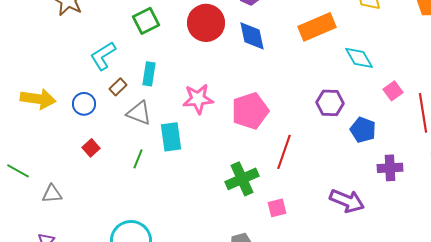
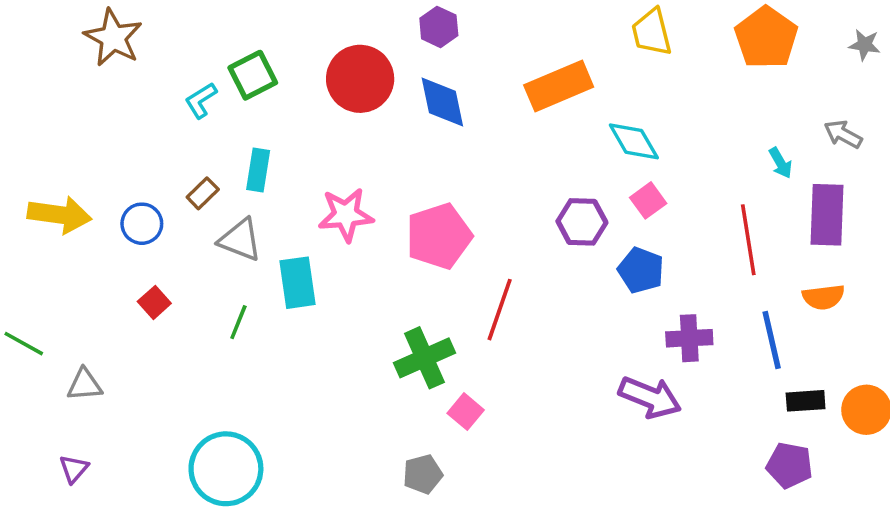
cyan L-shape: (103, 56) -> (201, 100), moved, size x0.7
pink square: (393, 91) -> (648, 200), moved
purple arrow: (347, 201) -> (650, 397), moved
pink square: (277, 208) -> (466, 412), moved, turned -36

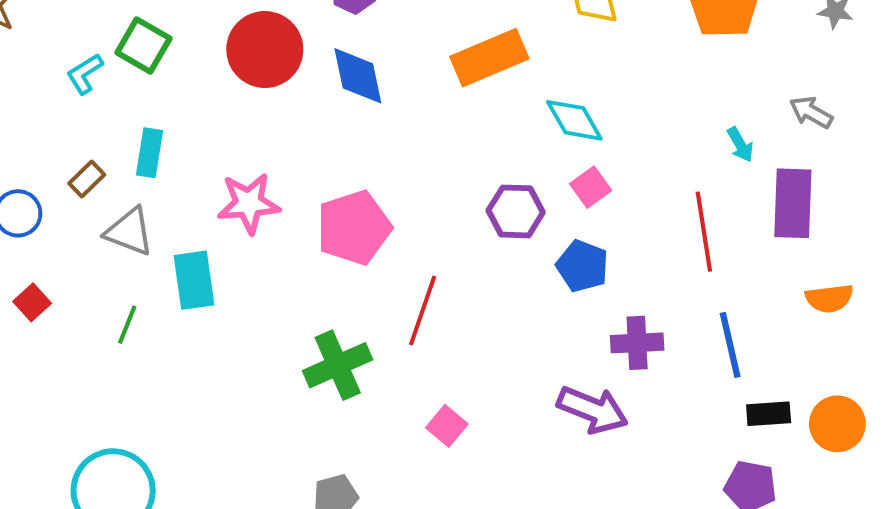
green square: (253, 75) -> (143, 45), turned -33
orange semicircle: (823, 297) -> (829, 298), moved
pink square: (466, 412) -> (447, 426), moved

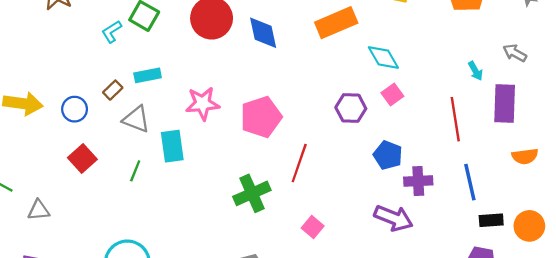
cyan rectangle: (150, 153) -> (148, 75), turned 70
blue pentagon: (582, 266) -> (388, 155), moved
red square: (32, 302) -> (82, 159), size x1.4

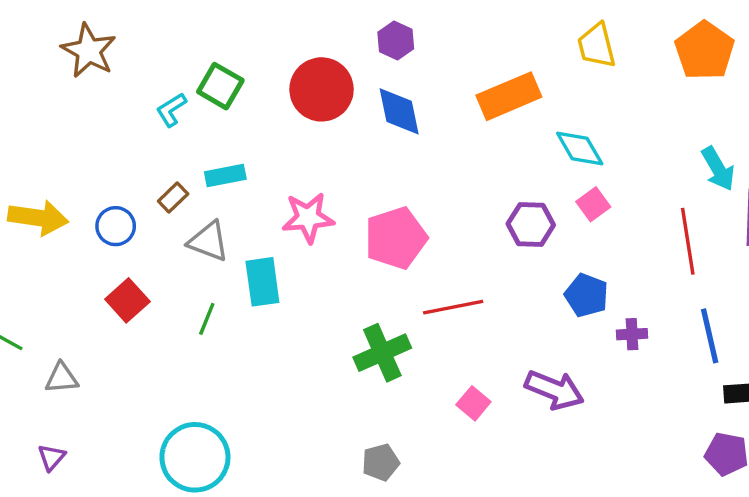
cyan arrow: (475, 71) -> (718, 169), size x1.5
red line: (299, 163) -> (453, 307), turned 60
purple cross: (418, 181) -> (632, 334), size x0.7
purple arrow: (393, 218) -> (554, 390), moved

